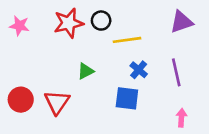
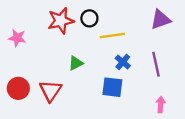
pink star: (19, 26) -> (17, 38), moved

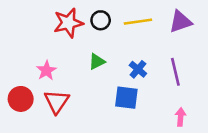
yellow line: (112, 36) -> (138, 22), moved
pink star: (17, 38) -> (46, 71), moved, turned 30
green triangle: (76, 63) -> (97, 62), moved

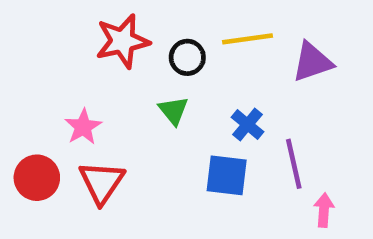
black circle: (101, 20) -> (187, 57), moved
purple triangle: (181, 22) -> (312, 62), moved
green triangle: (97, 62) -> (173, 111), turned -42
purple line: (175, 72) -> (294, 164), moved

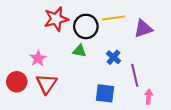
black circle: (187, 57) -> (86, 26), size x1.5
green triangle: (173, 111) -> (79, 51), turned -40
blue square: (227, 175) -> (105, 93), moved

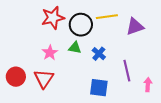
blue cross: (113, 57) -> (99, 54), moved
pink star: (38, 58) -> (50, 53), moved
pink arrow: (149, 97) -> (148, 85), moved

